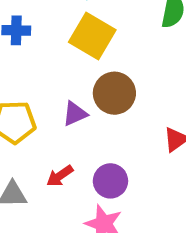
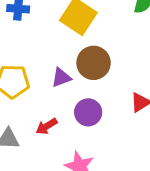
purple circle: (110, 181) -> (88, 112), moved

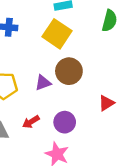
purple circle: (88, 112) -> (65, 122), moved

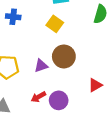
yellow square: (57, 34) -> (55, 24), size x0.7
red arrow: (31, 122) -> (38, 97), moved

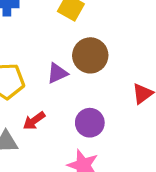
red arrow: (38, 97) -> (34, 121), moved

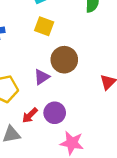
purple circle: (90, 123) -> (55, 113), moved

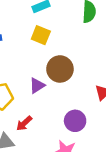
purple circle: (55, 113) -> (75, 121), moved

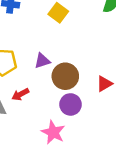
brown circle: (60, 69) -> (65, 76), moved

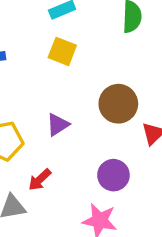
brown circle: (65, 76) -> (118, 104), moved

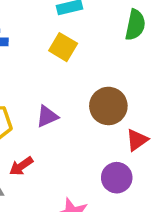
purple circle: (113, 175) -> (117, 178), moved

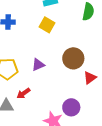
purple circle: (117, 178) -> (71, 107), moved

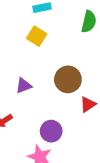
purple circle: (71, 107) -> (51, 131), moved

